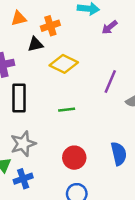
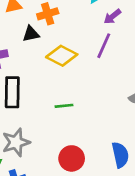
purple line: (110, 82) -> (104, 46), moved

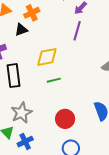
yellow diamond: (62, 56) -> (47, 57), moved, turned -30

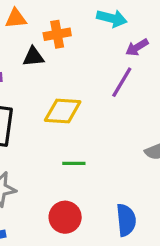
green line: (54, 80) -> (74, 163), moved

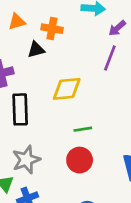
orange cross: (57, 34) -> (52, 29), turned 30
red circle: (65, 217) -> (80, 160), moved

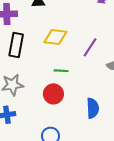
purple line: (110, 58) -> (90, 47), moved

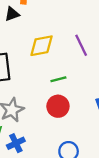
purple line: (90, 47) -> (81, 45), turned -42

